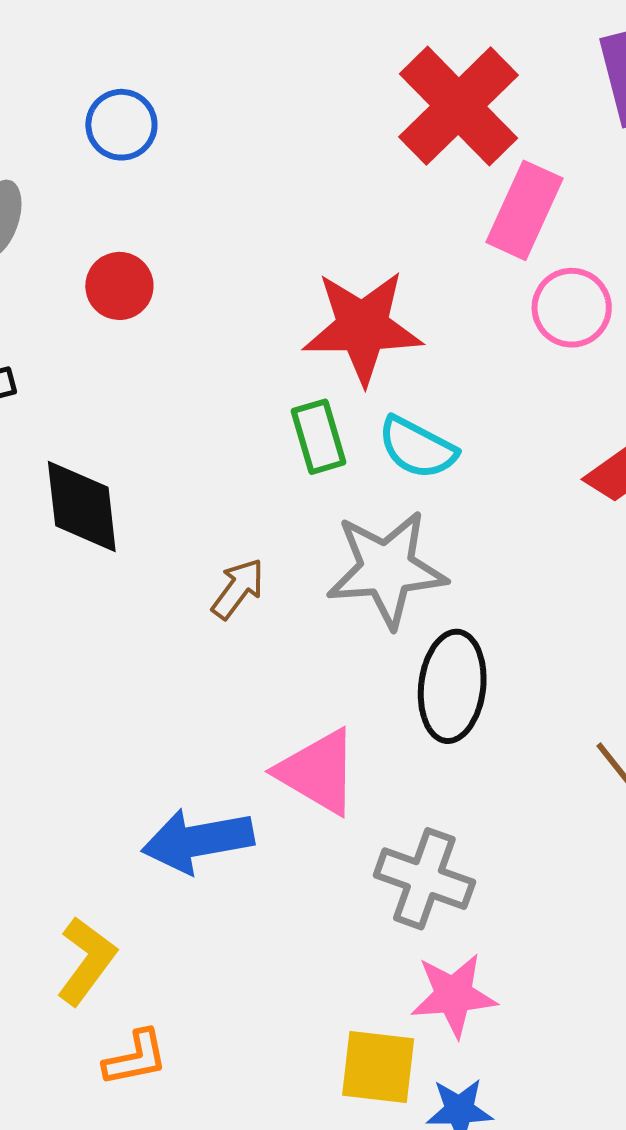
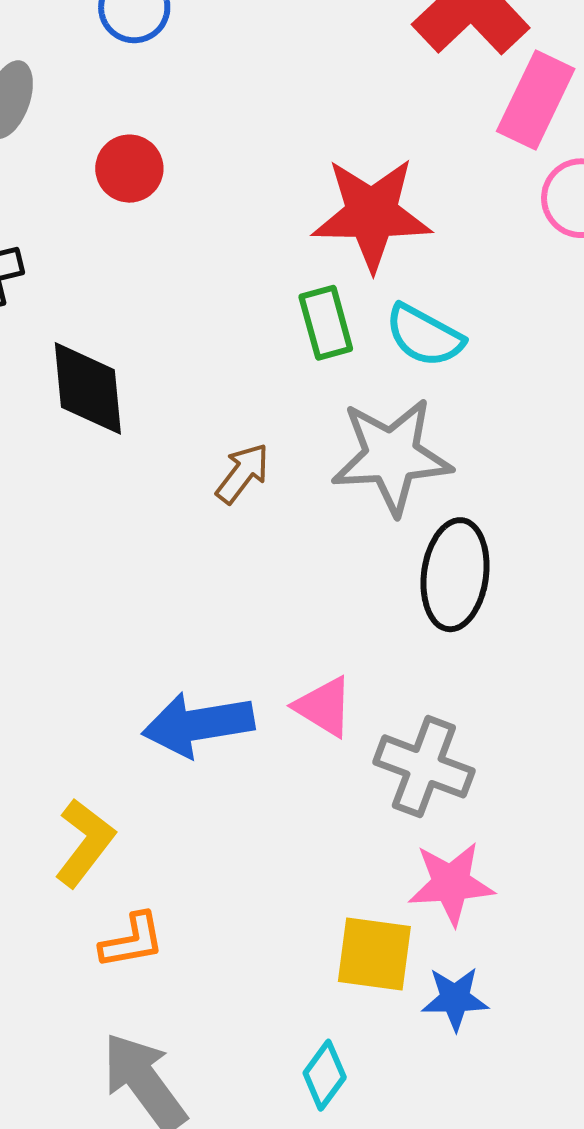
pink triangle: (318, 772) -> (324, 707), moved, size x0.7

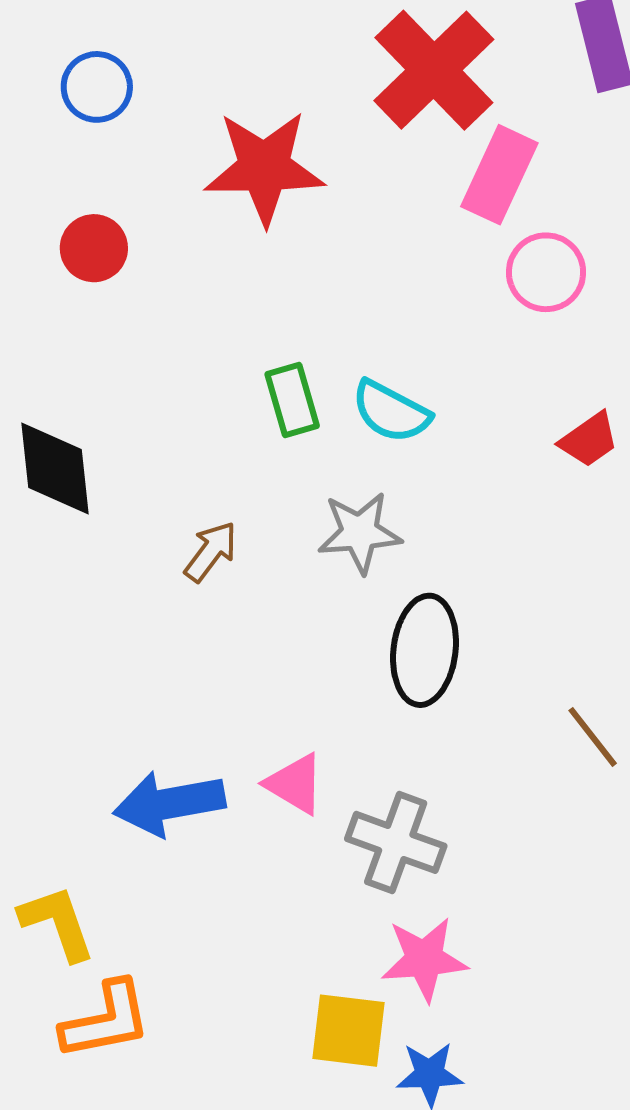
red star: (372, 214) -> (264, 168), moved
gray star: (392, 456) -> (360, 533), size x0.7
yellow L-shape: (85, 843) -> (57, 923), turned -56
orange L-shape: (132, 941) -> (106, 1020), size x1.4

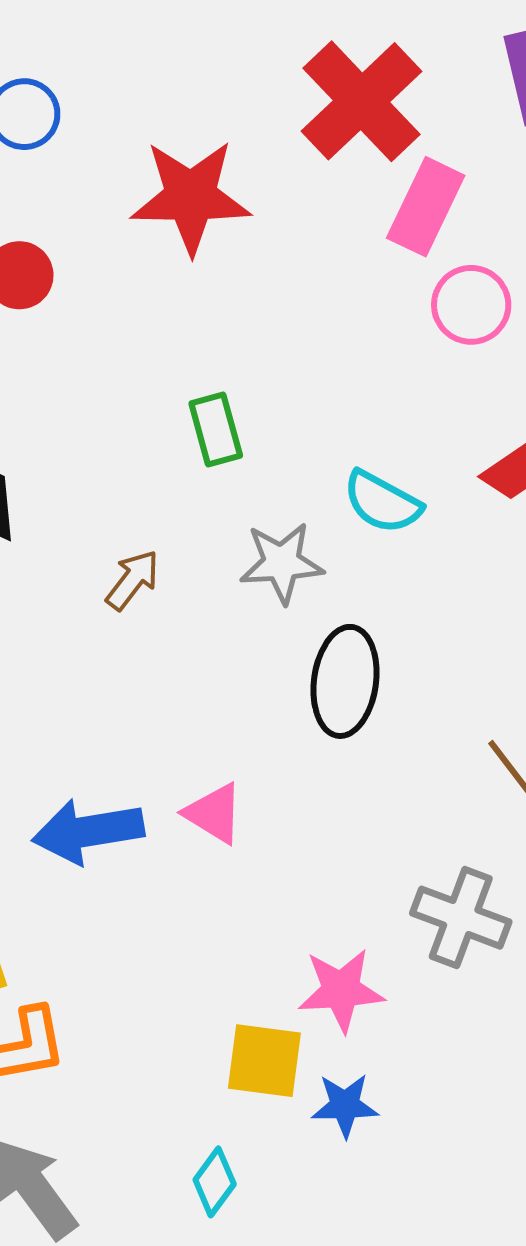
cyan semicircle: (391, 412) -> (382, 502), moved
gray cross: (396, 842) -> (461, 918), moved

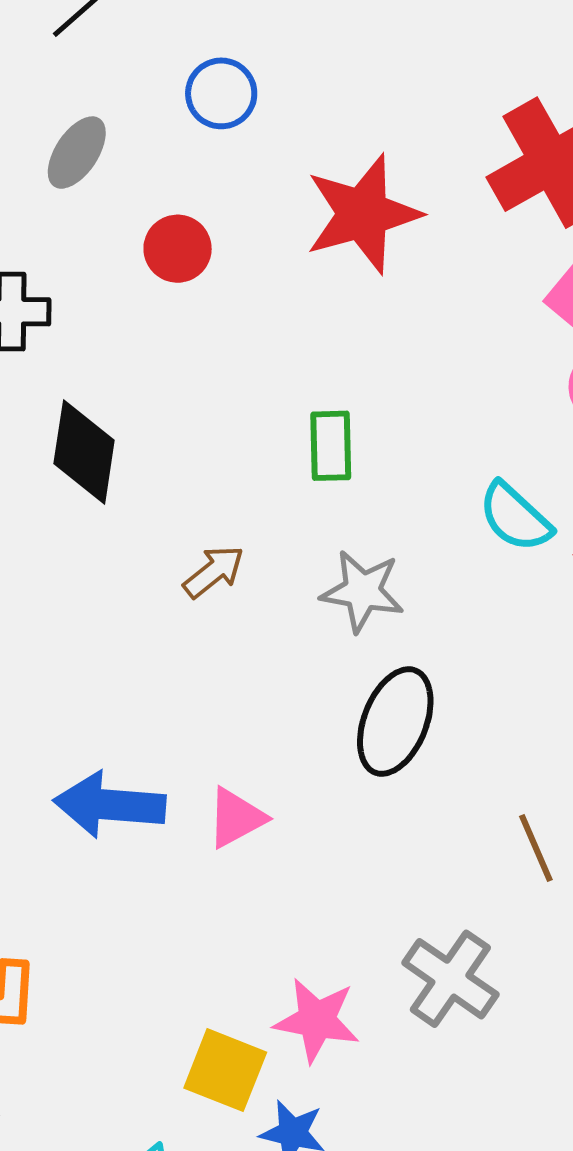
red star: (191, 197) -> (363, 214), turned -30
cyan semicircle: (382, 502) -> (515, 517), moved
pink triangle: (214, 813) -> (236, 818), turned 46

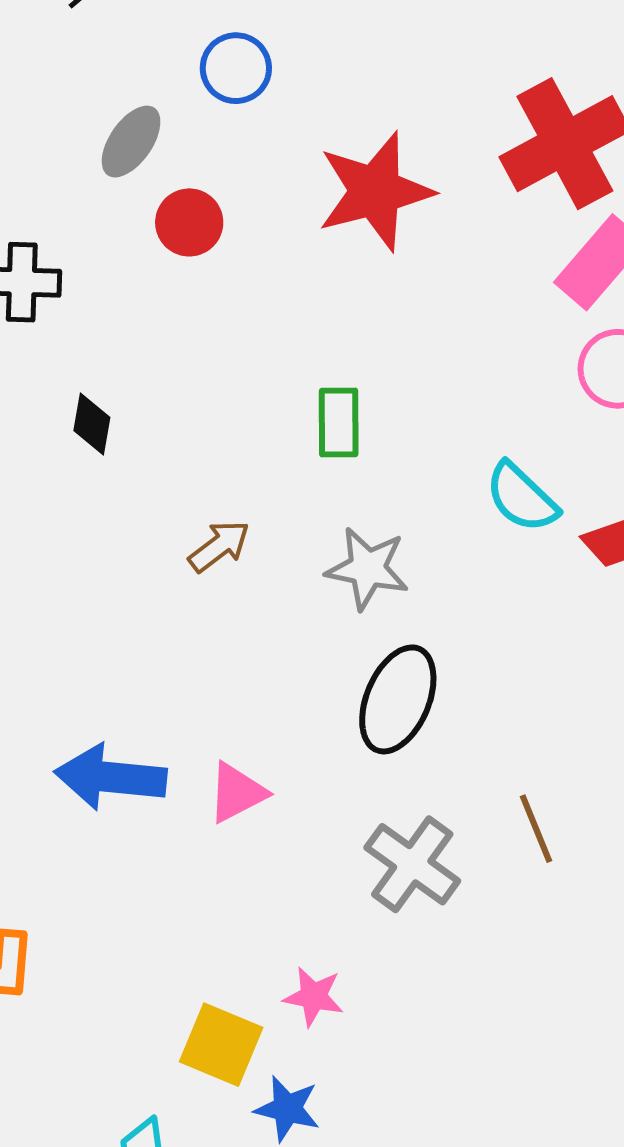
gray ellipse: (77, 153) -> (131, 142), moved
black diamond: (84, 452) -> (92, 424), size x0.6
gray cross: (450, 979) -> (412, 864), moved
pink star: (317, 1020) -> (314, 997), size x0.7

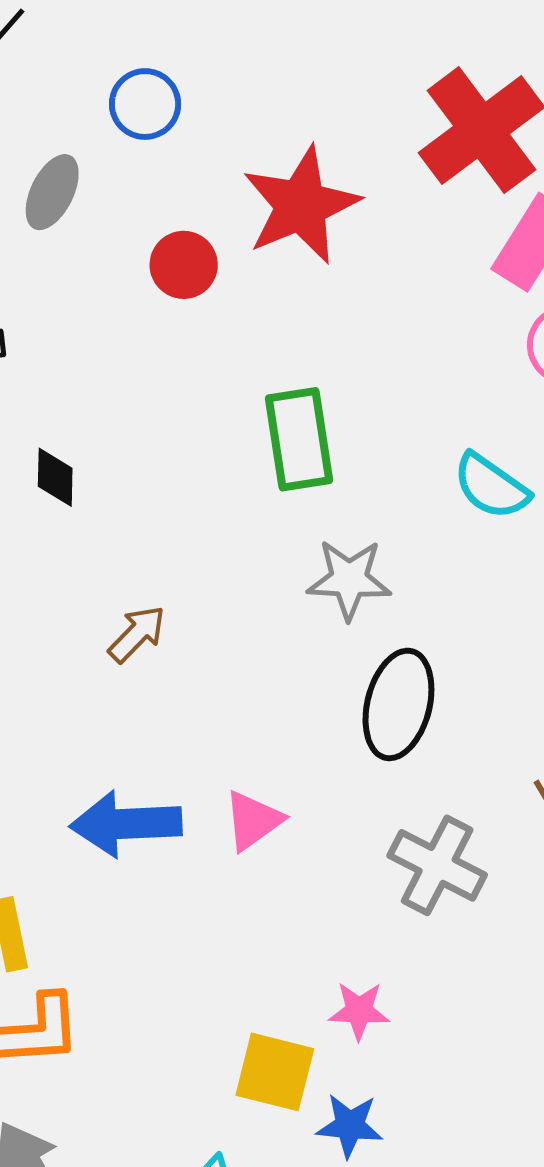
red circle: (189, 222) -> (184, 265), moved
green rectangle: (339, 423) -> (299, 439), size x1.4
brown arrow: (219, 546) -> (137, 634), moved

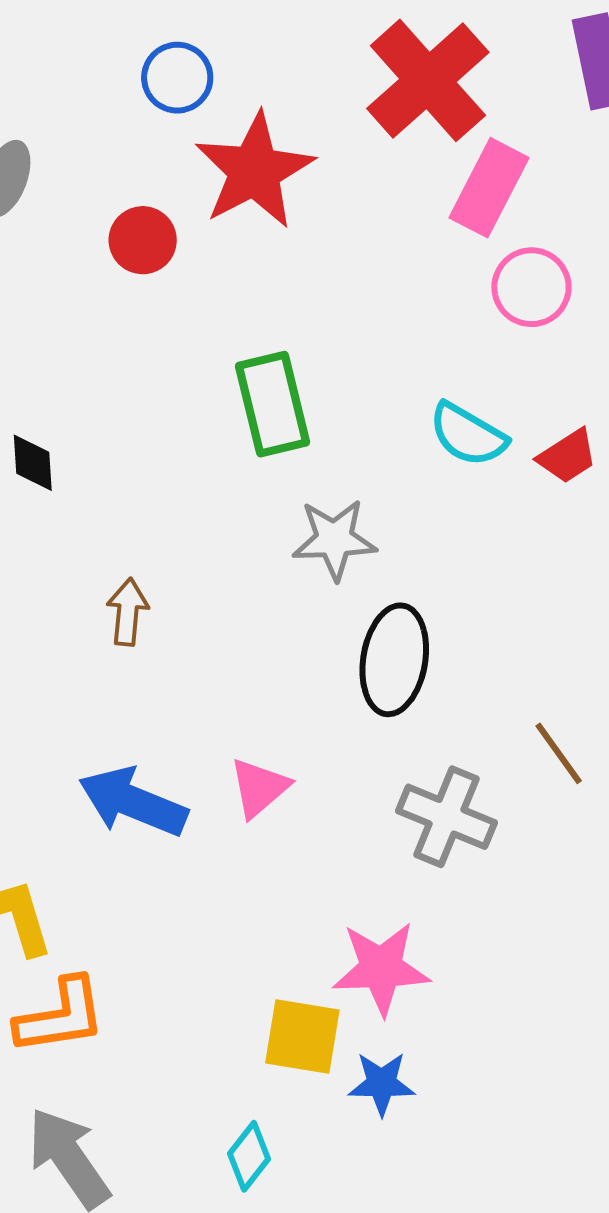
blue circle: (145, 104) -> (177, 78), moved
brown arrow: (137, 634) -> (128, 612), turned -34
blue arrow: (126, 824) -> (133, 802), turned 30
pink star: (359, 1011) -> (381, 968), size x1.6

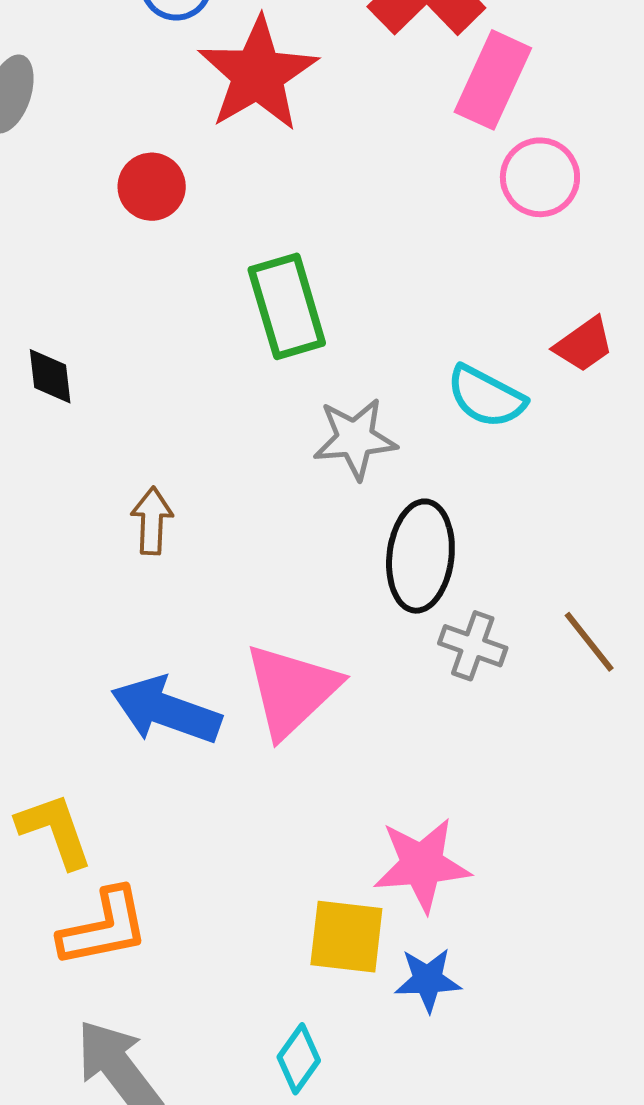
red circle: (143, 240) -> (152, 187), moved
cyan semicircle: (468, 435) -> (486, 397), moved
pink triangle: (259, 788) -> (292, 690), size x1.6
gray cross: (446, 817) -> (473, 646), moved, size x0.7

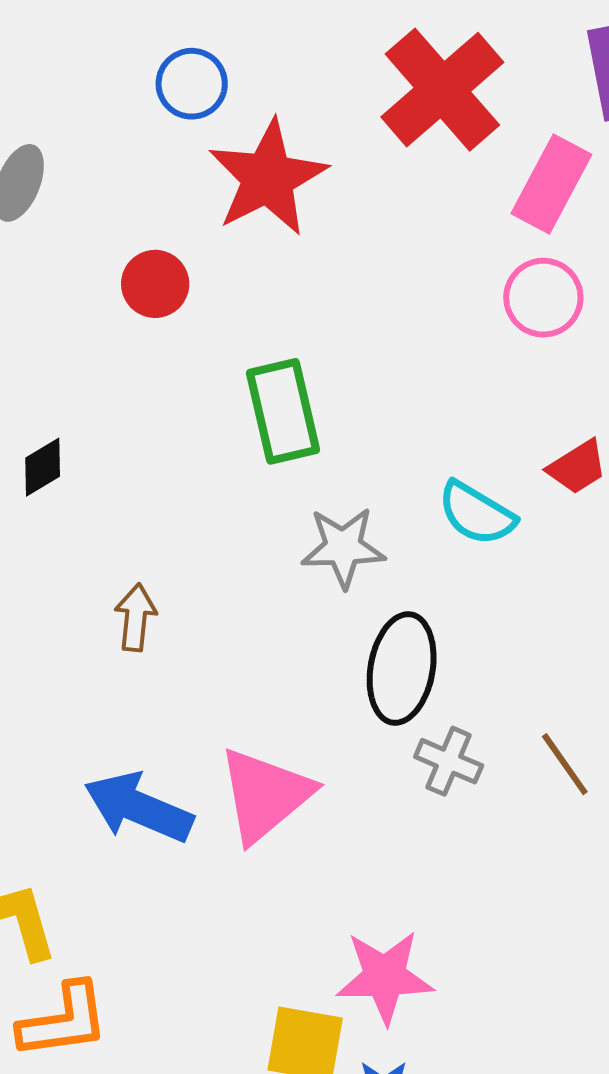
pink rectangle: (493, 80) -> (551, 184), moved
black diamond: (50, 376) -> (43, 467), turned 62

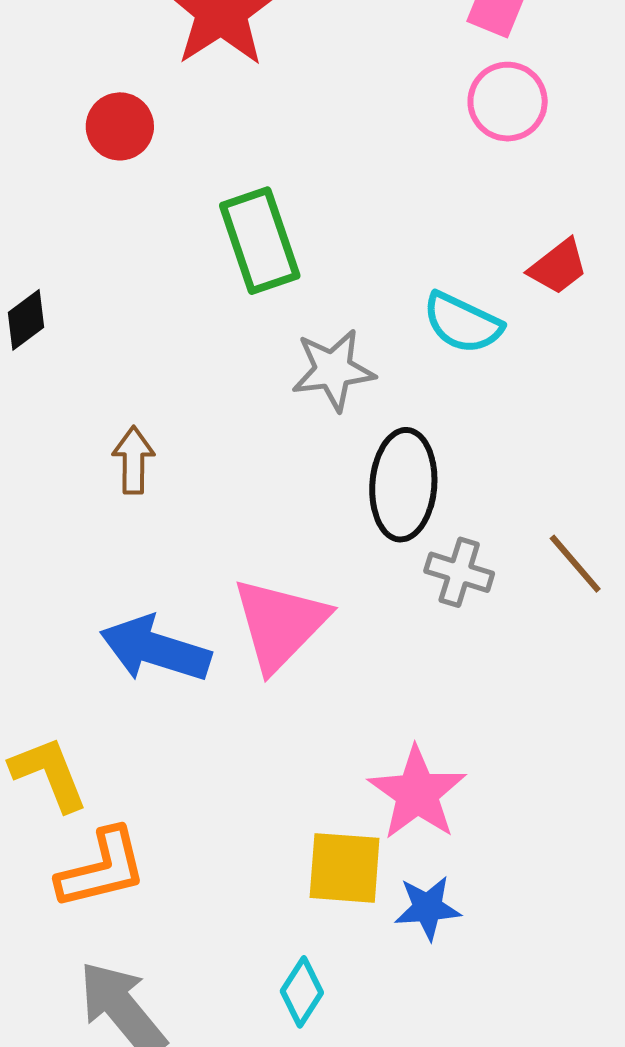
pink star: (385, 977) -> (417, 793), turned -30

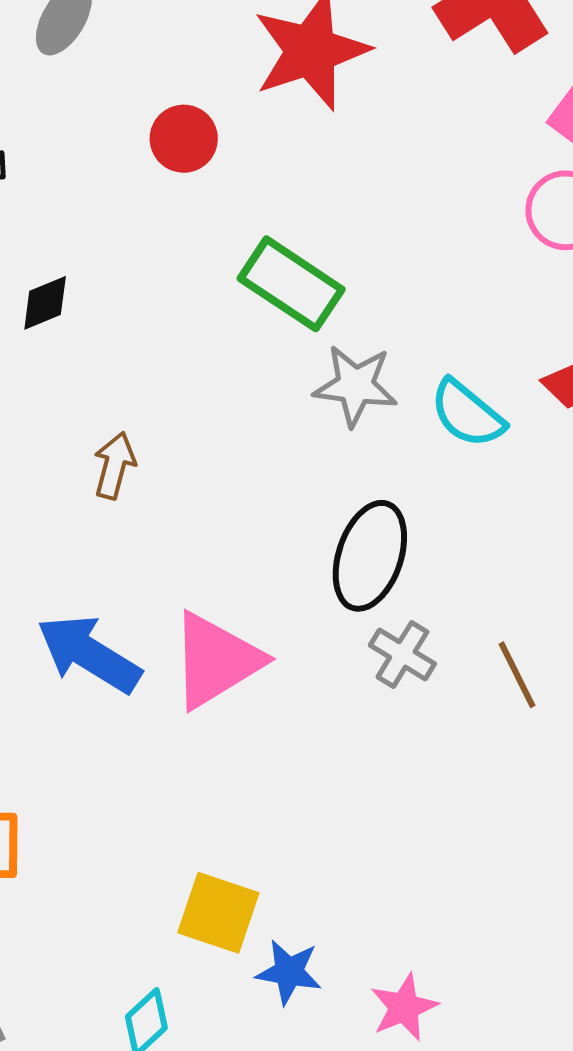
green rectangle: (260, 241) -> (291, 284), turned -52
gray star: (333, 370) -> (355, 386), moved
pink star: (417, 793) -> (404, 1007), moved, size x0.7

